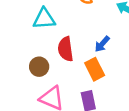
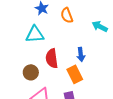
blue arrow: (102, 44) -> (81, 54), turned -48

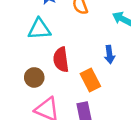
blue arrow: (81, 54) -> (109, 55), moved

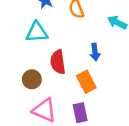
blue arrow: (109, 55) -> (95, 52), moved

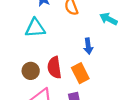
red semicircle: (58, 62) -> (54, 67), moved

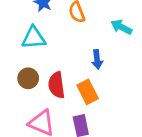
brown circle: (31, 71) -> (28, 78), moved

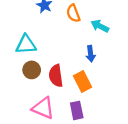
cyan arrow: (121, 27) -> (100, 26), moved
cyan triangle: (34, 38) -> (26, 45), moved

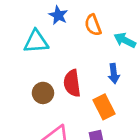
cyan triangle: (26, 45) -> (36, 42), moved
red semicircle: (56, 76) -> (72, 83), moved

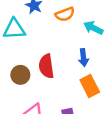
orange semicircle: (93, 25) -> (65, 14), turned -90
orange rectangle: (104, 107) -> (90, 86), moved

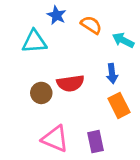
orange semicircle: (65, 14) -> (91, 25), turned -126
red semicircle: (46, 66) -> (70, 83), turned -90

